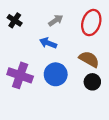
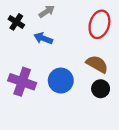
gray arrow: (56, 20) -> (47, 11), moved
blue arrow: (48, 43) -> (43, 38), moved

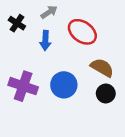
red ellipse: (99, 24) -> (82, 32), moved, turned -72
blue arrow: (43, 38) -> (45, 40), turned -108

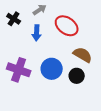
black circle: (106, 94) -> (77, 76), moved

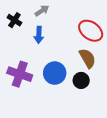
red ellipse: (67, 26) -> (91, 31), moved
brown semicircle: (83, 55) -> (87, 58), turned 30

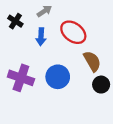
red ellipse: (91, 31) -> (73, 32), moved
black circle: (81, 80) -> (101, 85), moved

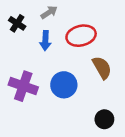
red ellipse: (73, 32) -> (81, 36), turned -50
black circle: (101, 85) -> (104, 119), moved

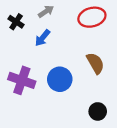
red ellipse: (81, 36) -> (92, 17), moved
blue arrow: (45, 41) -> (42, 38), turned 36

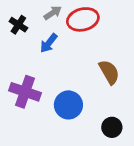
red ellipse: (92, 17) -> (83, 19), moved
blue circle: (60, 79) -> (68, 105), moved

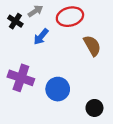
gray arrow: (53, 13) -> (35, 11), moved
brown semicircle: (109, 72) -> (92, 46), moved

